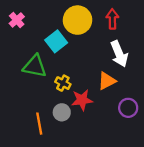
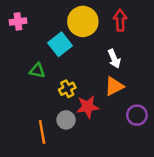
pink cross: (17, 20) -> (18, 21), turned 35
white arrow: (119, 54) -> (114, 59), moved, size x0.7
green triangle: (35, 66) -> (37, 71), size x0.6
yellow cross: (63, 83) -> (67, 89), turned 35

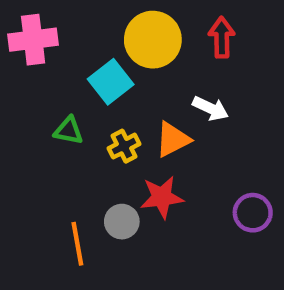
pink cross: (18, 21) -> (33, 40), size x1.5
white arrow: (114, 59) -> (211, 108), turned -42
orange triangle: (114, 86) -> (173, 139), moved
yellow cross: (67, 89) -> (124, 146), moved

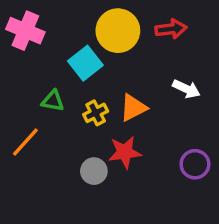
red arrow: (222, 37) -> (171, 29), turned 84
pink cross: (33, 40) -> (25, 31), turned 30
white arrow: (211, 108) -> (186, 89), moved
orange line: (77, 244) -> (25, 142), moved, turned 52

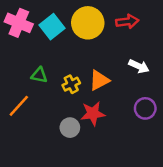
cyan square: (85, 63) -> (52, 27), moved
purple circle: (195, 164) -> (145, 108), moved

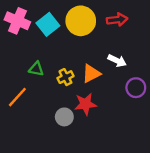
white arrow: (139, 66) -> (117, 61), moved
purple circle: (145, 108) -> (136, 88), moved

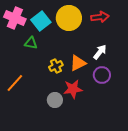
white arrow: (117, 61) -> (100, 52), turned -77
green triangle: (36, 69) -> (31, 43), moved
purple circle: (136, 88) -> (102, 75), moved

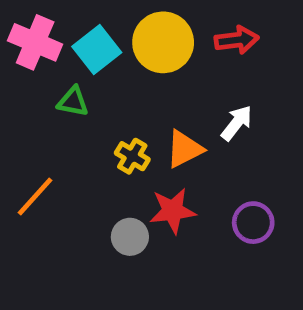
yellow cross: (56, 66) -> (132, 156), turned -32
purple circle: (102, 75) -> (253, 223), moved

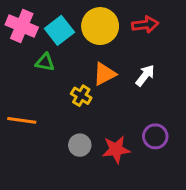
orange triangle: (184, 149) -> (104, 74), moved
orange line: (35, 196) -> (22, 120), turned 56
red star: (173, 211) -> (116, 149), moved

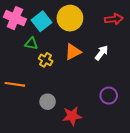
red arrow: (145, 25) -> (114, 19), moved
yellow cross: (81, 96) -> (46, 60), moved
gray circle: (80, 145) -> (48, 102), moved
red star: (116, 149) -> (72, 116), moved

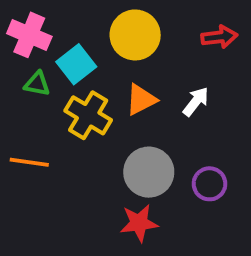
cyan square: (41, 21) -> (76, 64), moved
green triangle: (31, 44) -> (37, 84), moved
yellow cross: (46, 60) -> (88, 115), size x1.6
gray circle: (48, 102) -> (149, 172), moved, size x1.6

